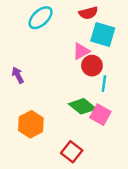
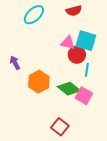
cyan square: (103, 34) -> (86, 41), moved
pink triangle: (81, 51) -> (68, 43), turned 42
orange hexagon: (31, 124) -> (39, 82), moved

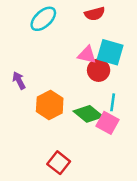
cyan line: (87, 70) -> (113, 102), moved
red square: (60, 127) -> (59, 163), moved

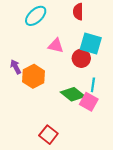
red semicircle: (95, 14) -> (78, 12), turned 105
pink triangle: (87, 55) -> (56, 46), moved
orange hexagon: (50, 105) -> (34, 76), moved

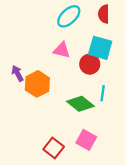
red semicircle: (78, 12) -> (104, 14), moved
cyan ellipse: (36, 16) -> (69, 16), moved
pink square: (89, 102) -> (86, 140), moved

